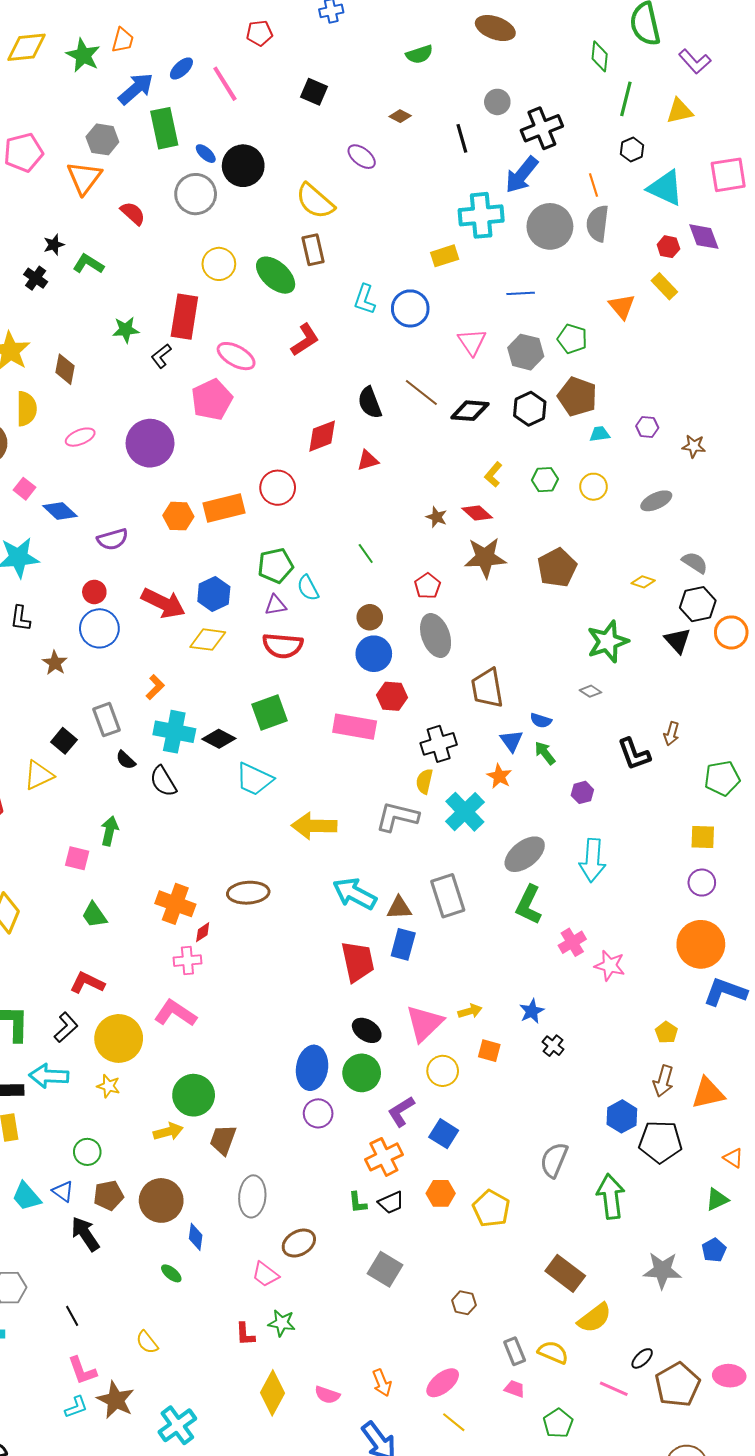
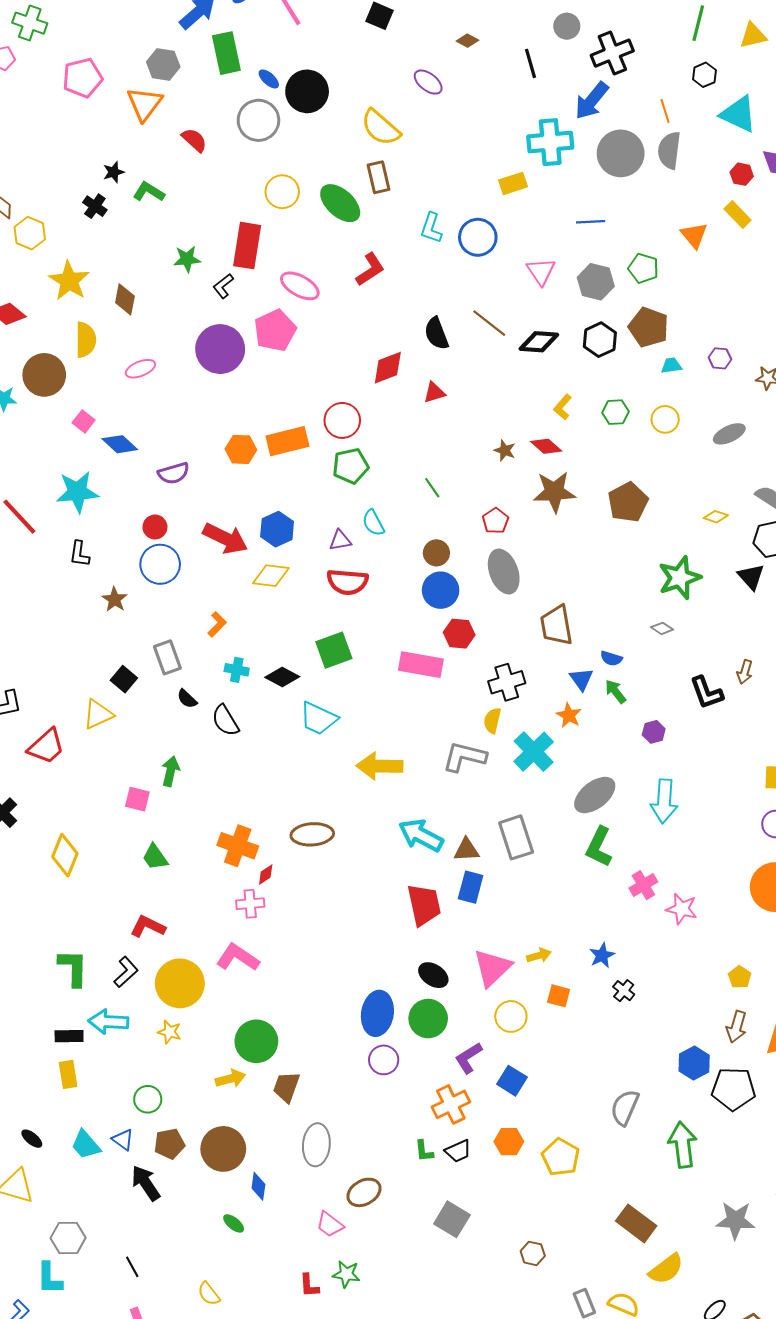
purple circle: (150, 443) -> (220, 349), moved
green pentagon: (276, 566) -> (351, 466), moved
cyan cross: (174, 732) -> (237, 670), size x0.6

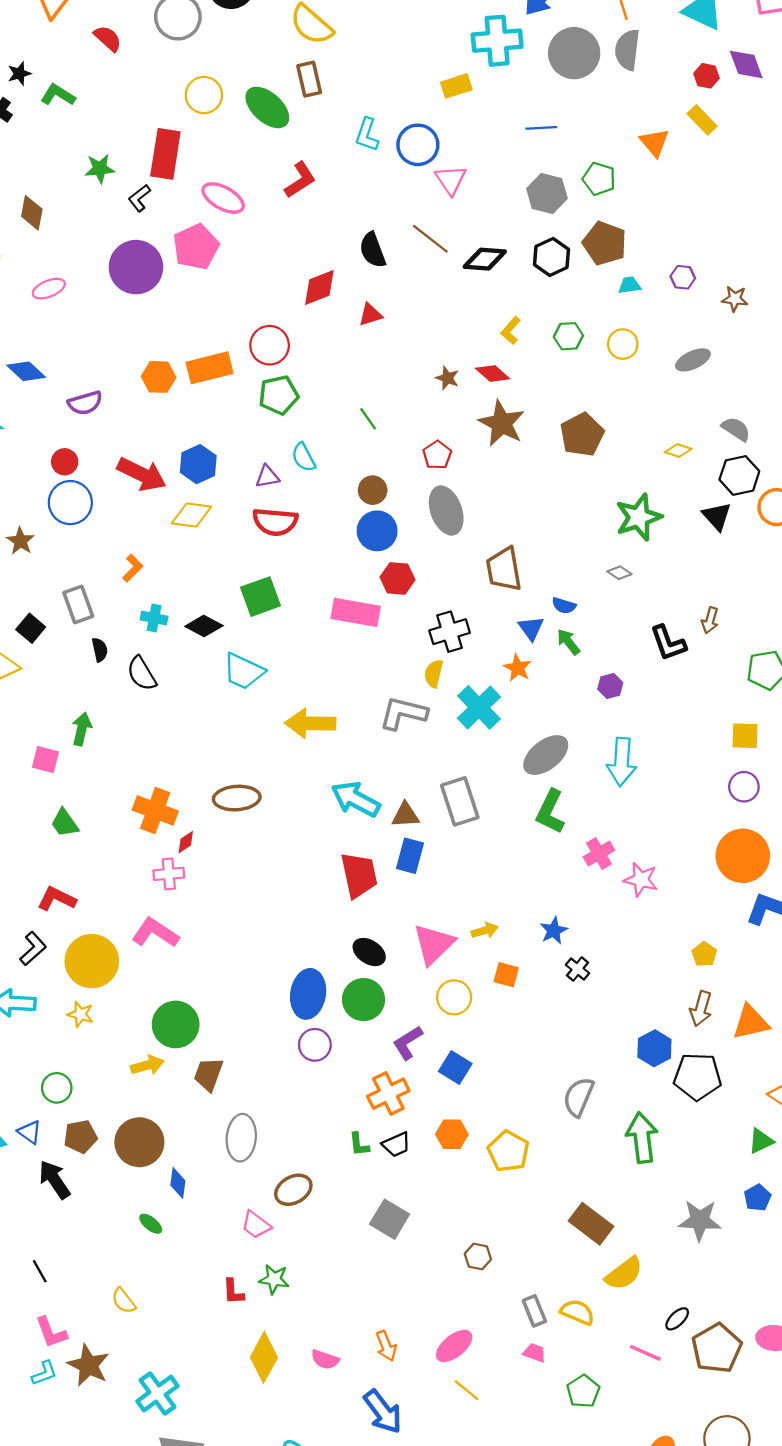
pink triangle: (541, 271) -> (451, 180), moved
brown star: (554, 492) -> (502, 423), turned 30
black semicircle: (187, 699) -> (100, 650), turned -145

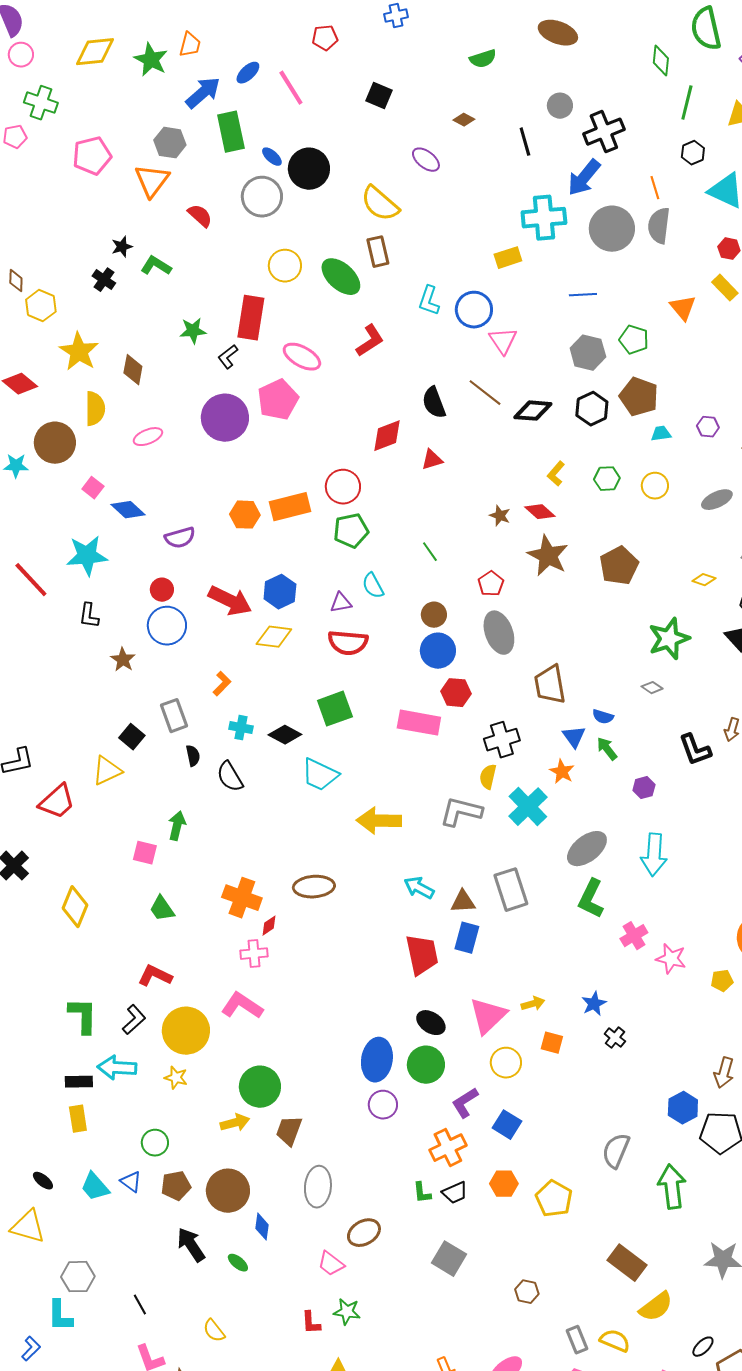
cyan arrow: (356, 799) -> (419, 888), size x0.7
yellow pentagon: (704, 954) -> (722, 981), moved, turned 30
black arrow: (54, 1180) -> (191, 1245), moved

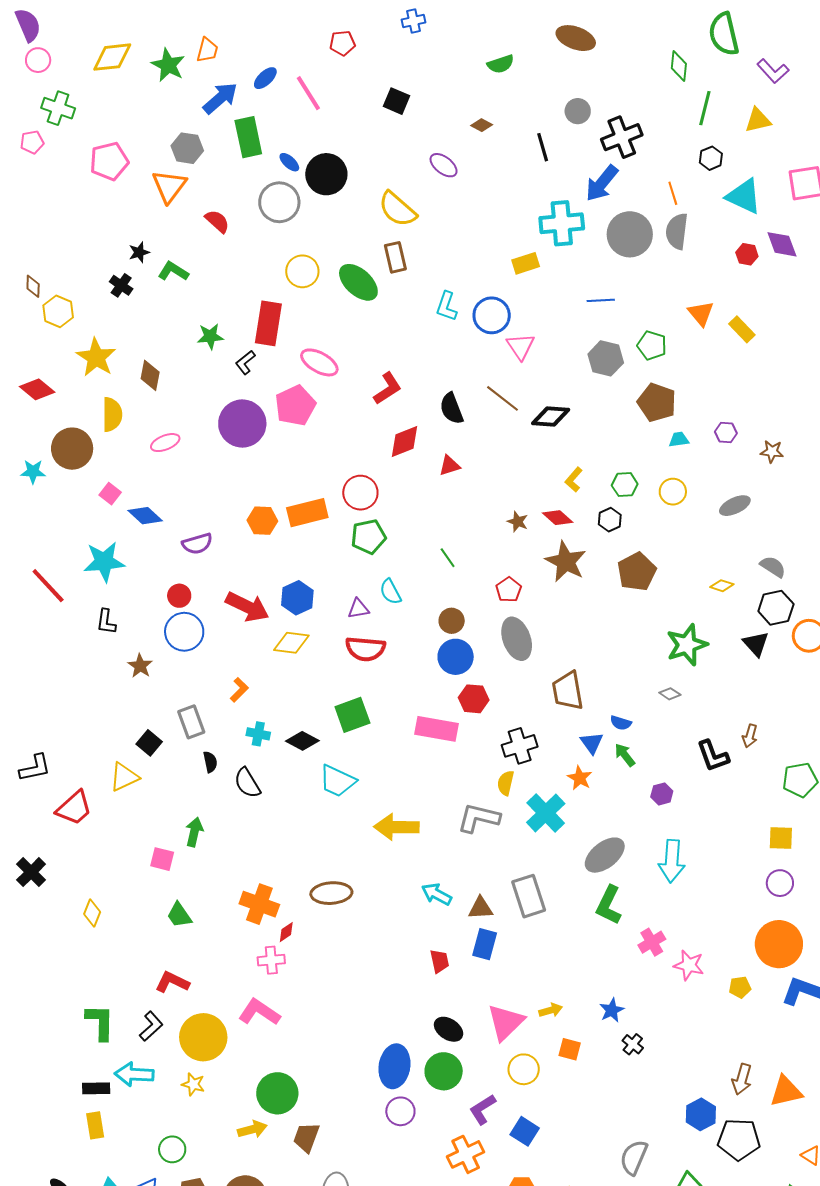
yellow rectangle: (725, 288) -> (742, 329), moved
red L-shape: (370, 341) -> (387, 388), moved
black hexagon: (592, 409) -> (610, 520), moved, size x0.7
yellow diamond: (75, 907) -> (92, 913), size x0.7
red trapezoid: (422, 955) -> (440, 961), size x0.6

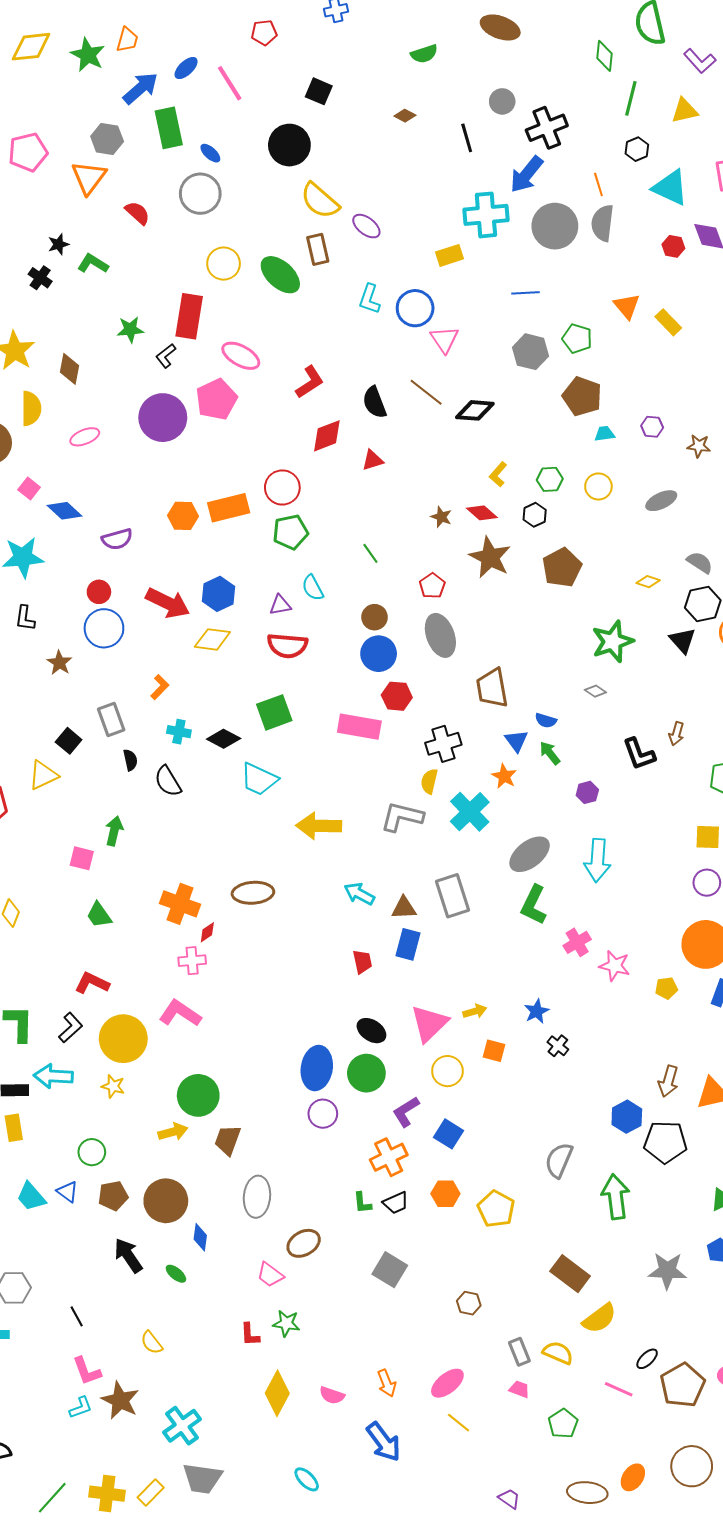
purple ellipse: (444, 165) -> (366, 226), moved
black circle: (326, 174) -> (289, 145), moved

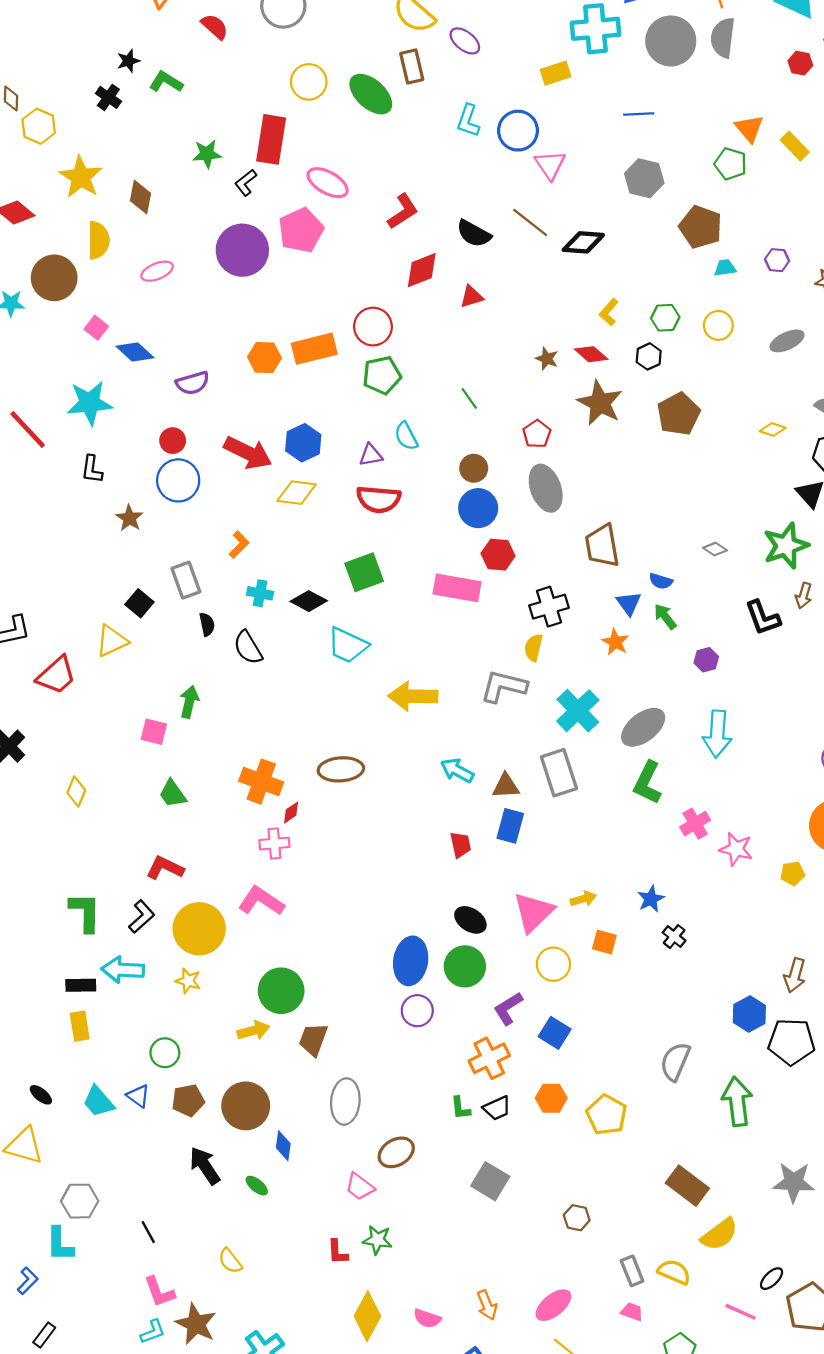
green pentagon: (577, 339) -> (731, 164), moved
black semicircle: (375, 402) -> (474, 234), turned -40
green star: (613, 641) -> (786, 546), moved
cyan cross: (470, 812) -> (578, 711), moved

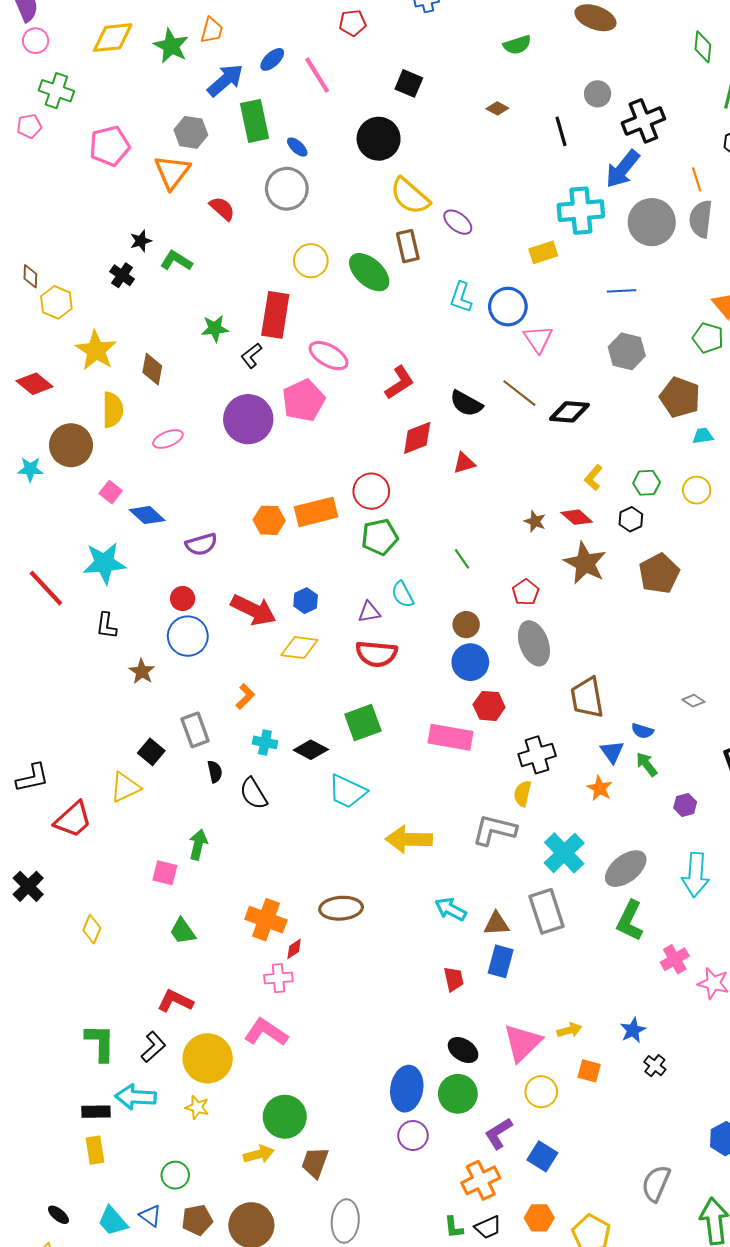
blue hexagon: (303, 443) -> (306, 601), size x0.7

